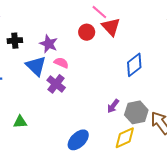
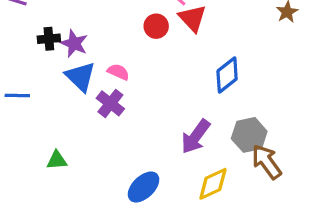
purple star: (49, 44) -> (74, 43), moved
purple arrow: (113, 106) -> (196, 137), size x1.6
gray hexagon: (136, 112) -> (249, 135), moved

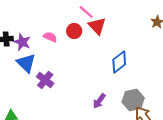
pink semicircle: (118, 72) -> (50, 37), moved
purple arrow: (196, 137) -> (99, 101), size x0.7

